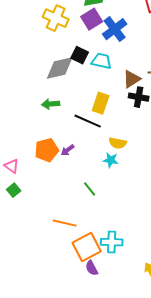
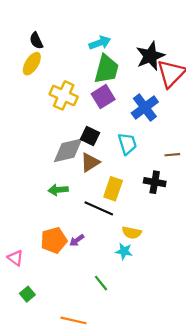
blue cross: (115, 29) -> (145, 108), moved
cyan trapezoid: (102, 61) -> (127, 144), moved, turned 60
brown triangle: (132, 79) -> (90, 162), moved
green square: (14, 190) -> (27, 294), moved

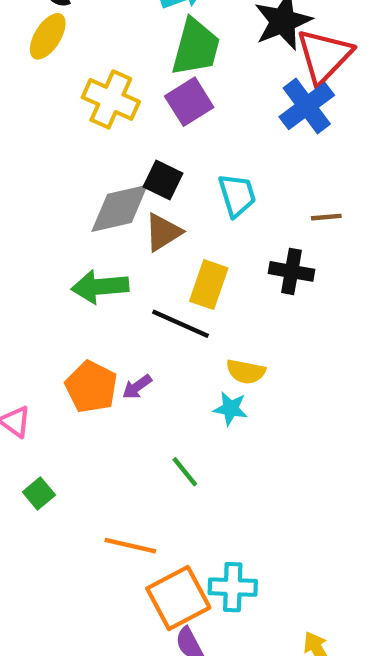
blue cross: (145, 108) -> (307, 106), moved
green arrow: (58, 190) -> (100, 287), size x1.4
orange pentagon: (54, 240) -> (91, 387), turned -30

